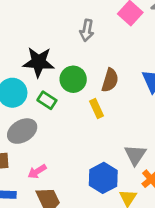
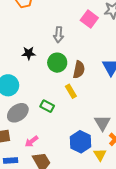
black star: (39, 62) -> (29, 53), moved, size x0.6
green circle: (73, 79) -> (57, 63), moved
green rectangle: (47, 100) -> (47, 106), moved

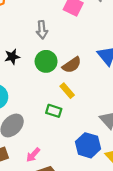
brown semicircle: (79, 70) -> (72, 65), turned 54
green rectangle: (47, 106) -> (54, 111), moved

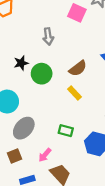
green circle: (46, 61) -> (42, 74), moved
green rectangle: (54, 111) -> (66, 131), moved

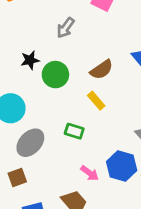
gray arrow: (48, 36) -> (66, 28), turned 42
green rectangle: (66, 131) -> (74, 131), moved
pink arrow: (45, 155) -> (90, 173), moved, turned -96

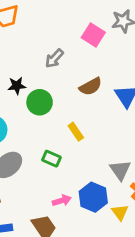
brown semicircle: (102, 70) -> (91, 87), moved
pink arrow: (90, 173) -> (62, 201), turned -60

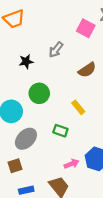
black star: (17, 86) -> (26, 62), moved
green circle: (40, 102) -> (39, 93), moved

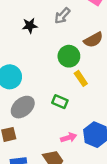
green circle: (39, 93) -> (69, 56), moved

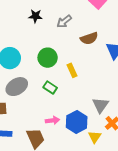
gray arrow: (62, 16) -> (64, 21), moved
green circle: (69, 56) -> (48, 58), moved

